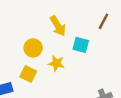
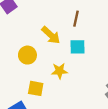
brown line: (103, 21) -> (76, 19), moved
yellow circle: (33, 48) -> (27, 55), moved

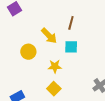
yellow square: (36, 88) -> (54, 89), moved, turned 32

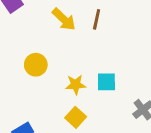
yellow arrow: (49, 36) -> (64, 19), moved
cyan square: (71, 47) -> (106, 82), moved

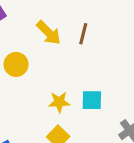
yellow circle: (36, 65) -> (16, 64), moved

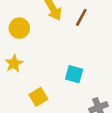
yellow star: (59, 102) -> (14, 64), moved, turned 30

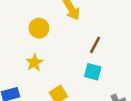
brown line: (81, 17) -> (95, 45), moved

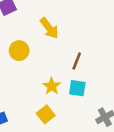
yellow star: (34, 63) -> (52, 86), moved

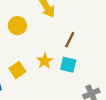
yellow square: (46, 114) -> (17, 70), moved

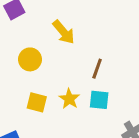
yellow square: (17, 70) -> (37, 102), moved, turned -35

